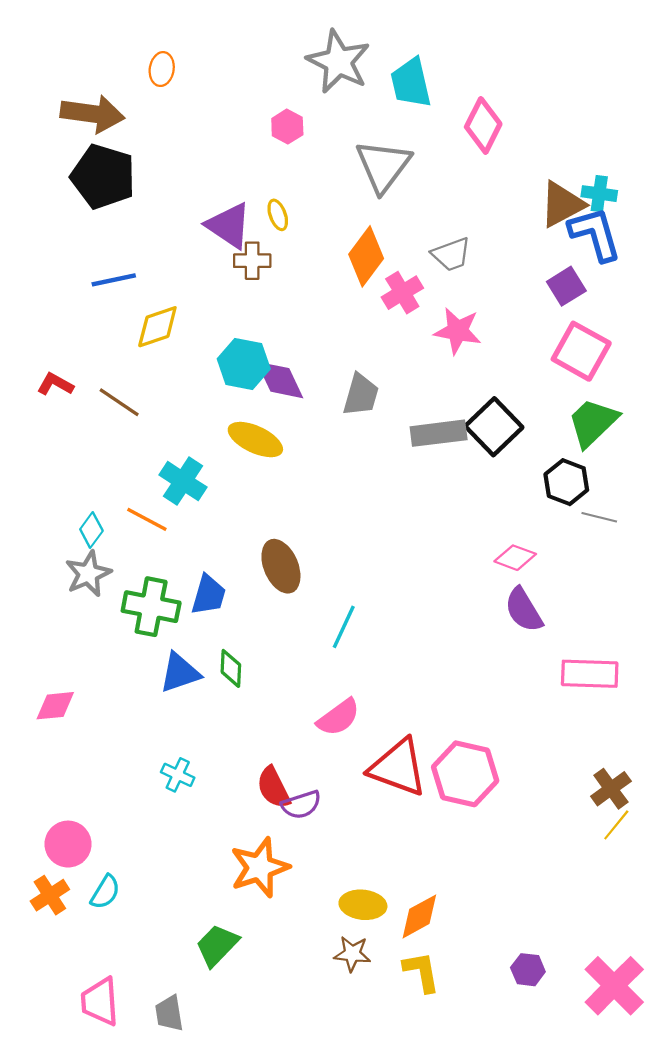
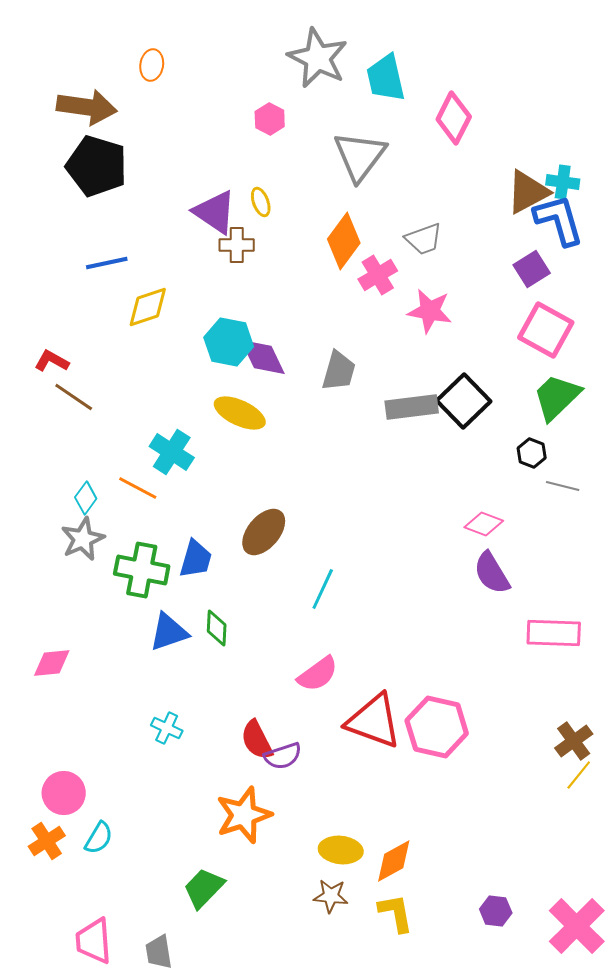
brown line: (119, 402) -> (74, 397), moved
black hexagon: (566, 482) -> (532, 453), size x0.7
brown ellipse: (281, 566) -> (264, 532), turned 63

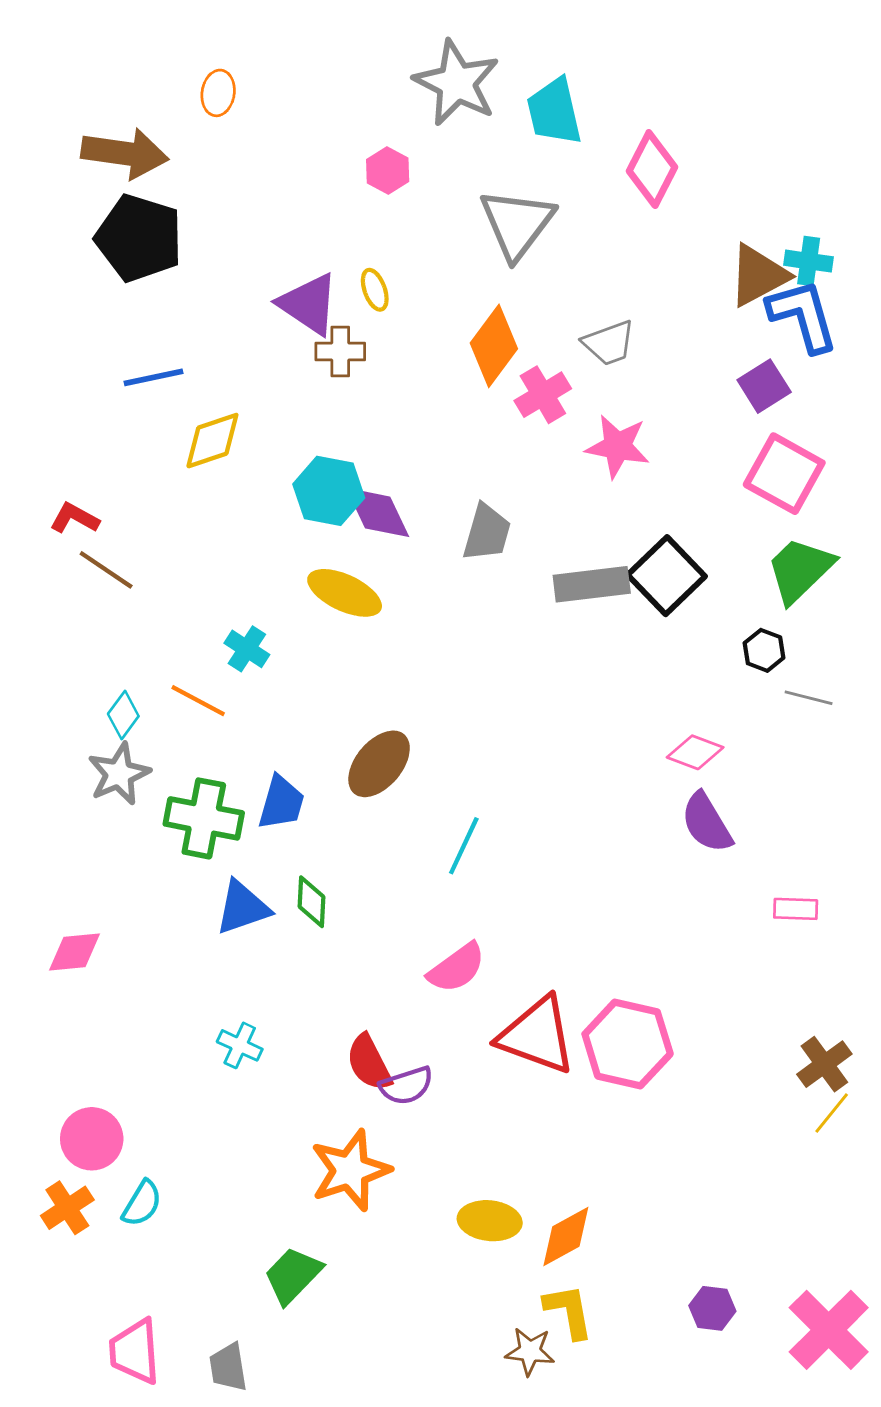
cyan cross: (172, 452) -> (247, 649), size x0.7
pink rectangle: (554, 633) -> (796, 909), size x0.6
brown star: (331, 896) -> (530, 1351), moved

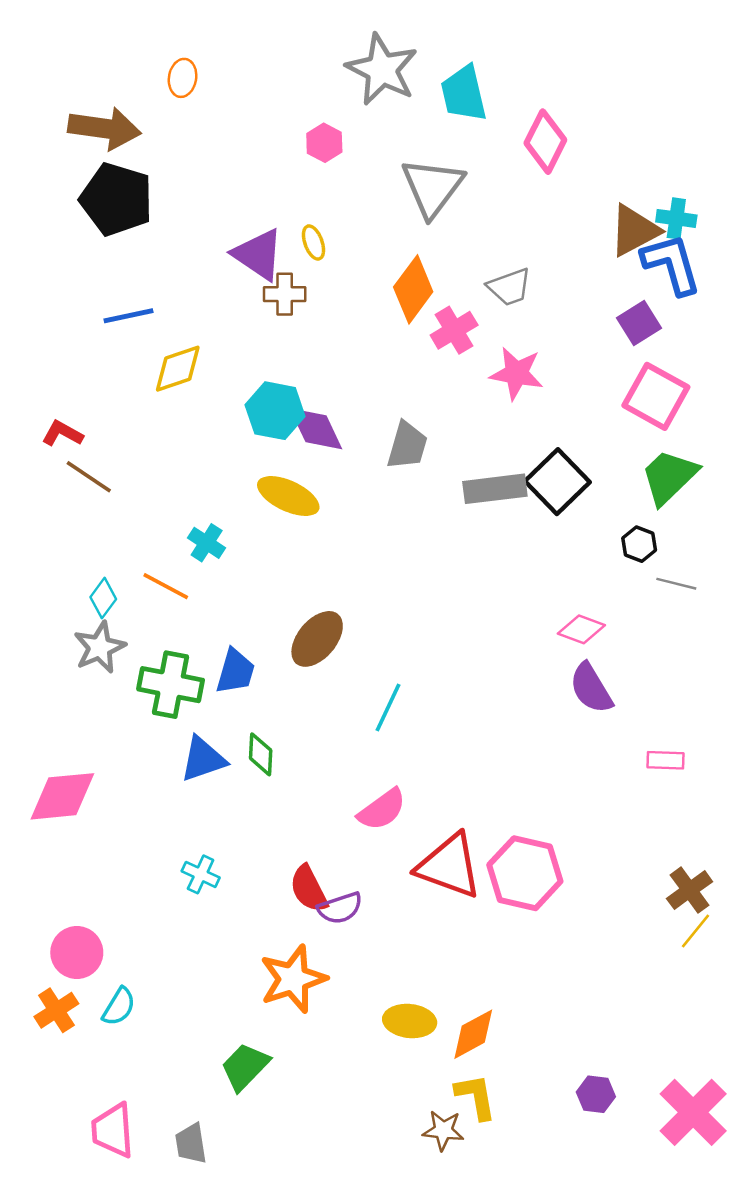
pink diamond: (74, 952) -> (62, 796), size x1.5

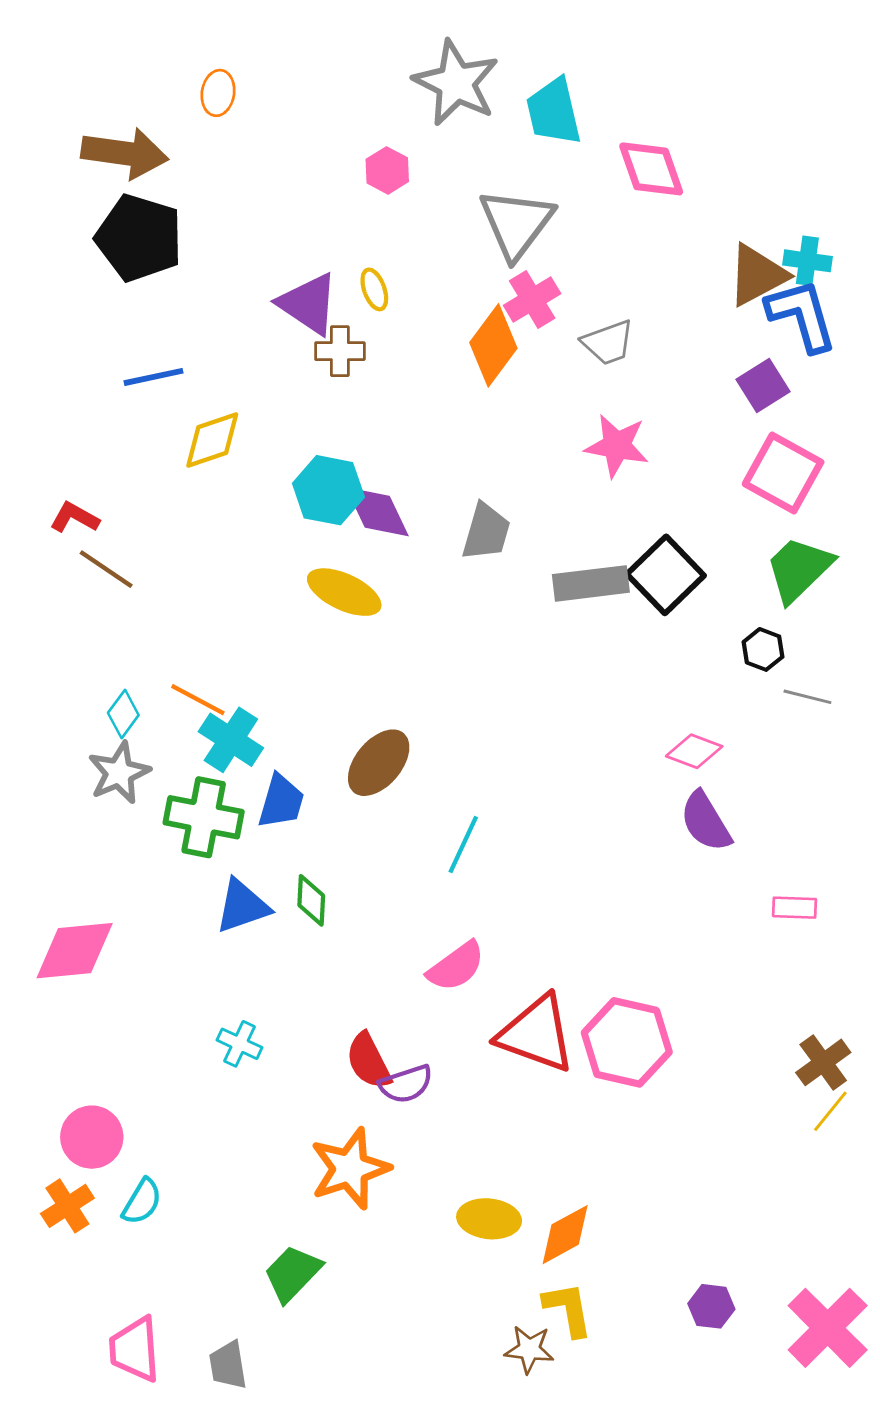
pink diamond: (545, 142) -> (651, 169), turned -46
pink cross: (454, 330) -> (532, 299), moved
cyan cross: (207, 543) -> (231, 740), moved, size x1.4

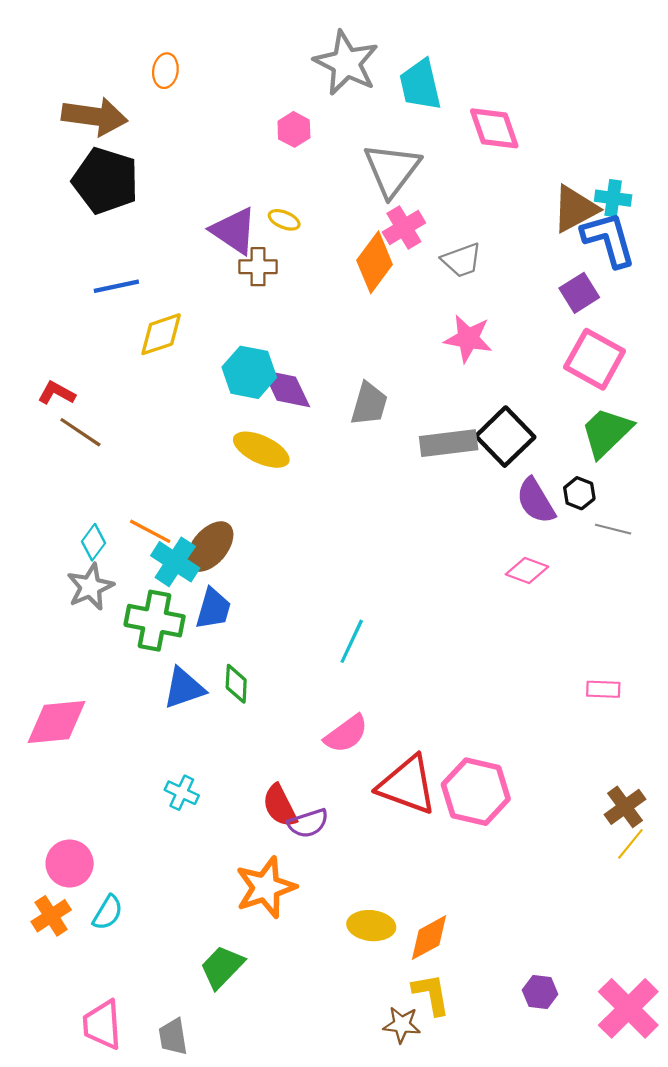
yellow ellipse: (374, 289) -> (284, 220), turned -48
brown ellipse: (379, 763) -> (210, 547), moved
purple semicircle: (706, 822) -> (536, 501), moved

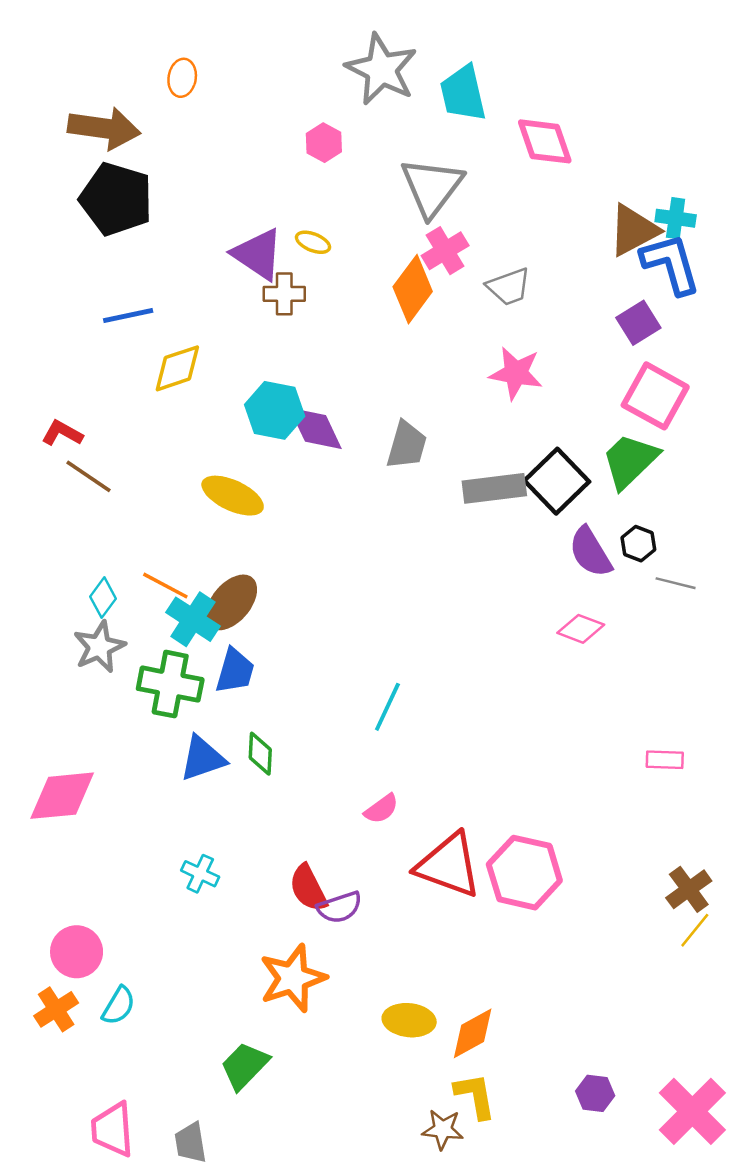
green trapezoid: (607, 432) -> (630, 461), moved
yellow ellipse: (261, 450) -> (233, 496), moved
pink semicircle: (346, 734) -> (381, 809), size x0.7

